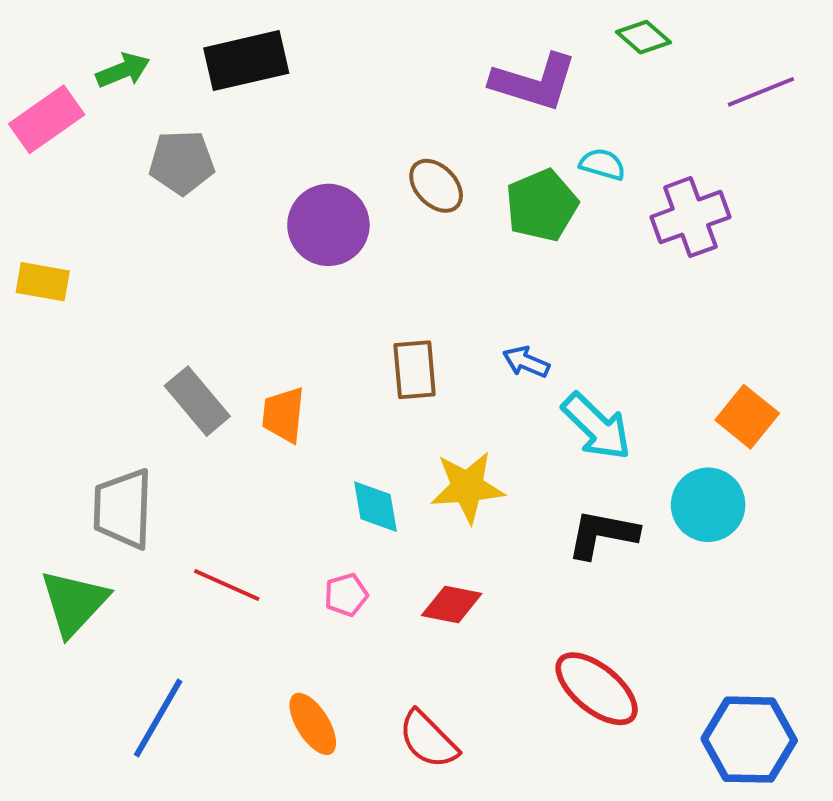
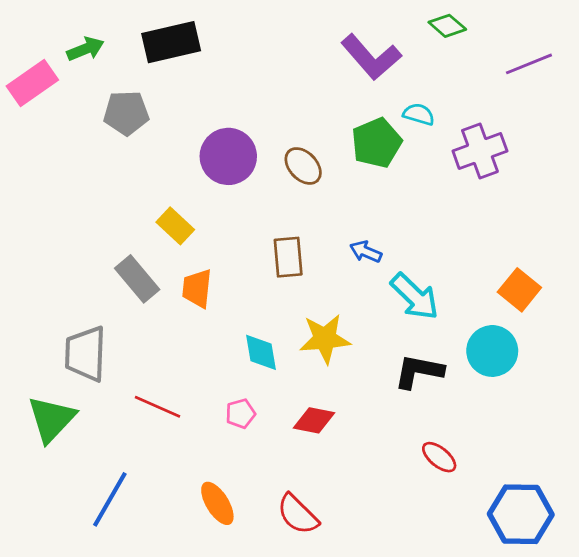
purple L-shape: (534, 82) -> (371, 57), turned 32
brown ellipse: (436, 186) -> (303, 166), moved
yellow rectangle: (43, 282) -> (175, 226), moved, turned 33
red ellipse: (597, 689) -> (439, 457), moved, size x0.6

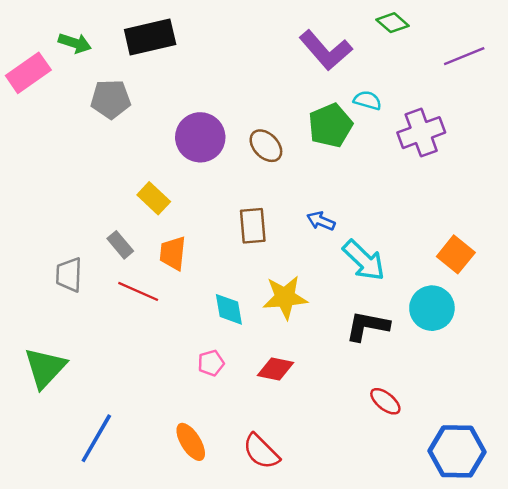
green arrow: (85, 49) -> (75, 43), turned 40
gray rectangle: (137, 279) -> (120, 245), size x0.7
gray trapezoid: (85, 354) -> (69, 275), moved, size x0.7
red line: (158, 407) -> (138, 291), moved

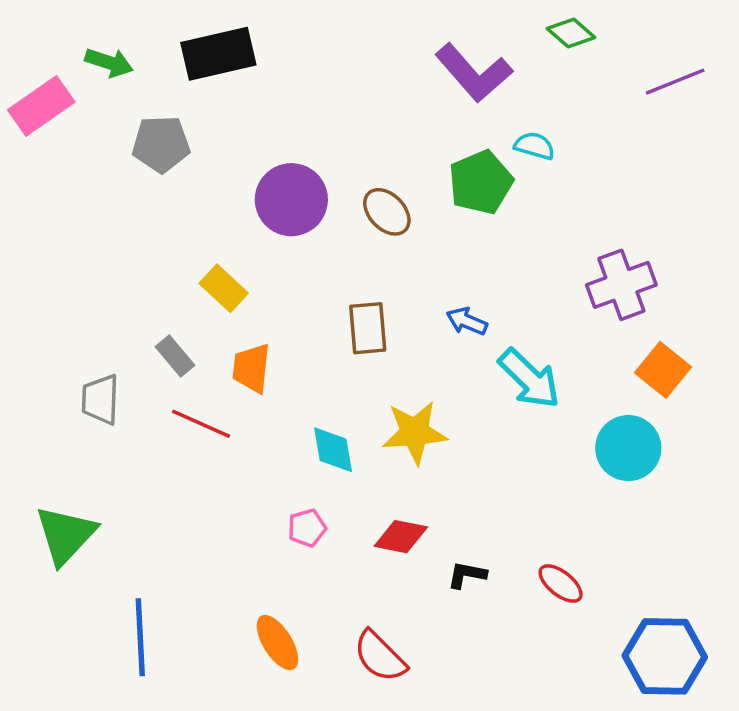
purple cross: (421, 133) -> (621, 285), moved
black L-shape: (367, 326) -> (467, 575), moved, size x0.6
blue line: (96, 438) -> (140, 637), turned -33

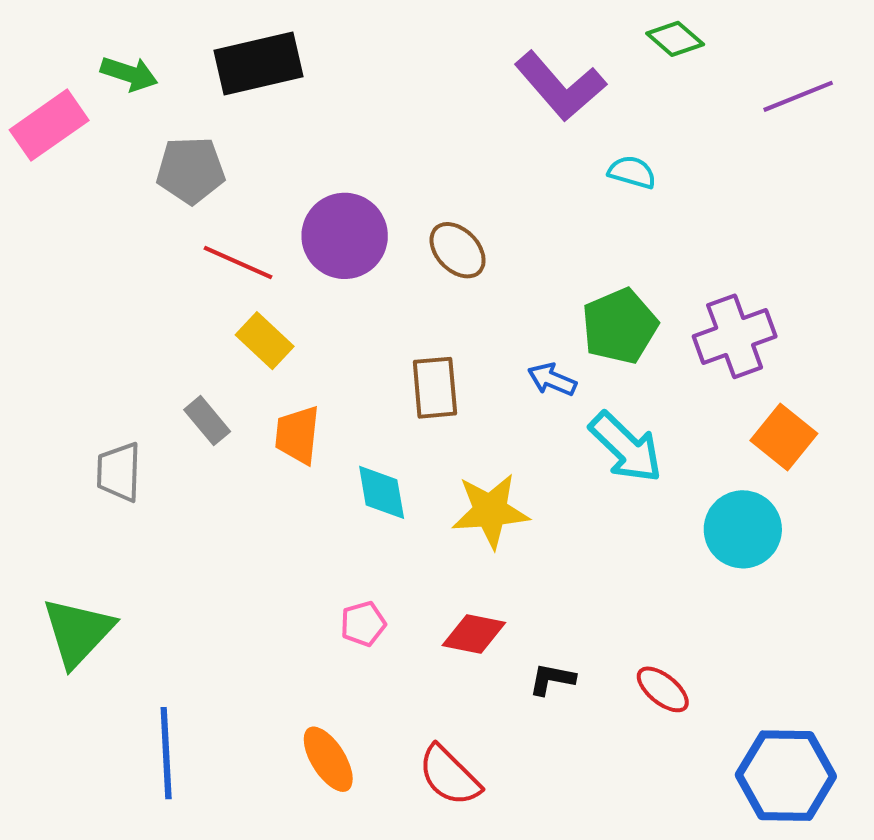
green pentagon: (481, 182) -> (620, 326), moved
red line: (201, 424) -> (238, 263), moved
cyan diamond: (333, 450) -> (382, 492), moved

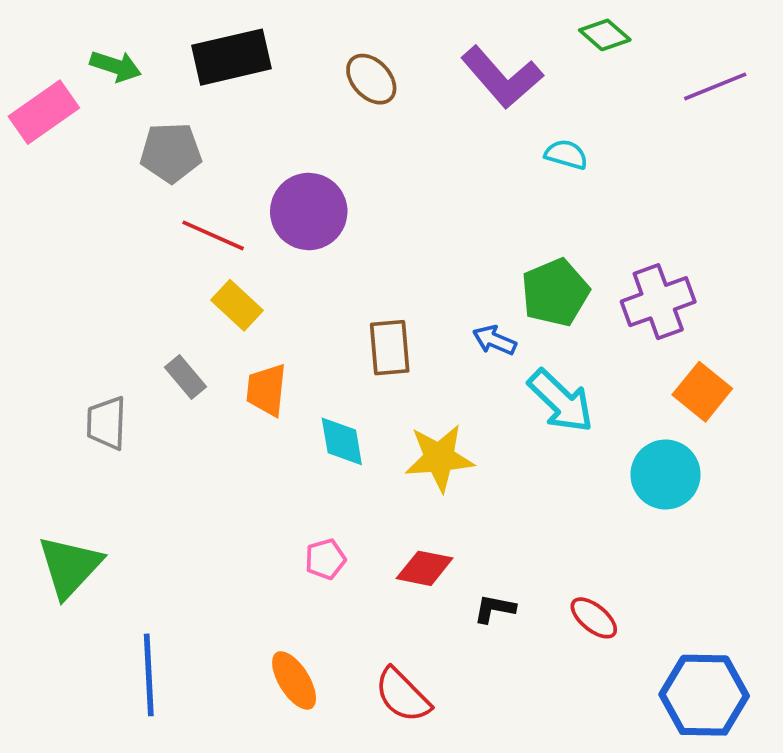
brown ellipse: (458, 250) -> (371, 79), moved

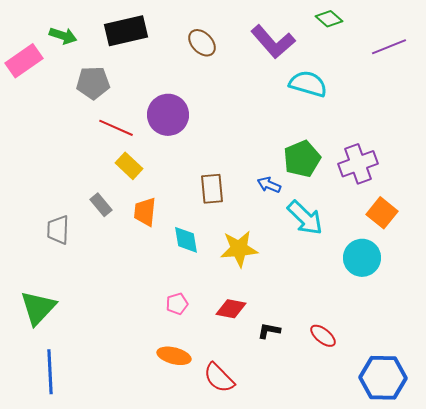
cyan semicircle: (566, 154) -> (308, 84), size x1.6
blue line: (149, 675) -> (50, 372), moved
orange ellipse: (294, 680) -> (174, 356), moved, turned -44

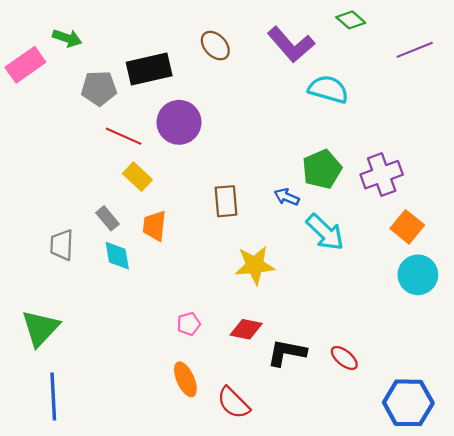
black rectangle: (126, 31) -> (149, 69), moved
cyan diamond: (186, 240) -> (117, 256), moved
cyan circle: (362, 258) -> (418, 275), moved
black L-shape: (269, 331) -> (287, 353), size x1.6
orange ellipse: (174, 356) -> (185, 379), turned 52

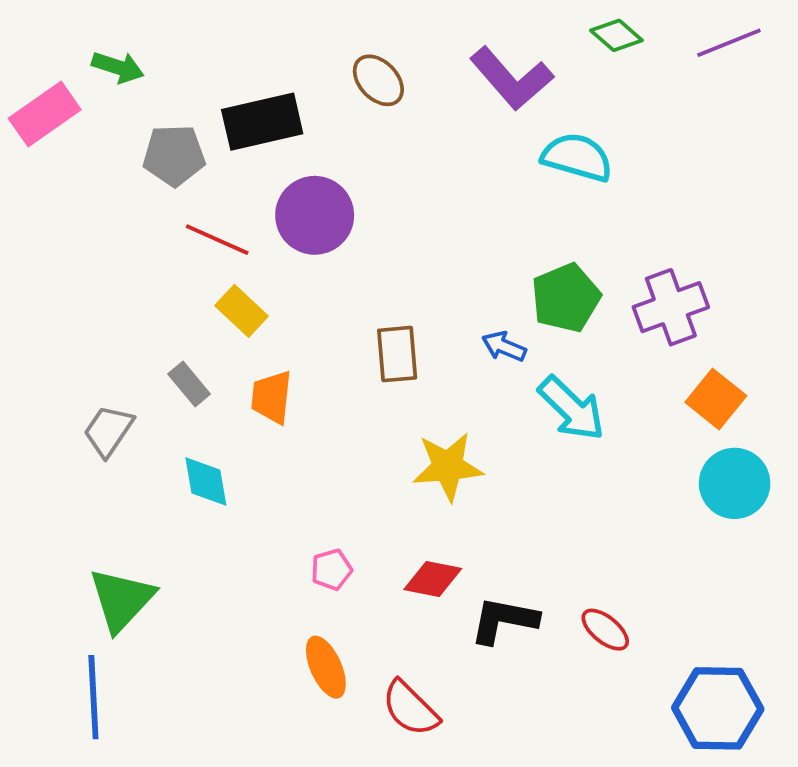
purple line: (415, 50) -> (729, 43), moved
gray trapezoid: (62, 245) -> (108, 431), turned 32
cyan diamond: (117, 256) -> (206, 482), moved
green triangle: (40, 328) -> (122, 600), moved

